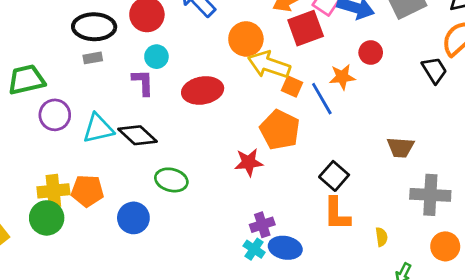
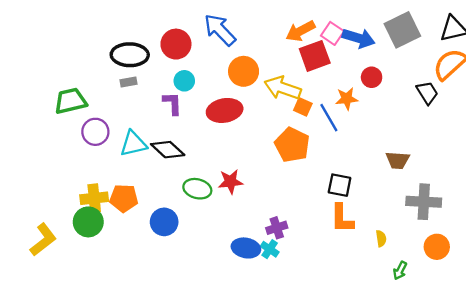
orange circle: (246, 39) -> (244, 71), moved
red star: (249, 162) -> (230, 182), moved
black square: (334, 176) -> (340, 185), turned -30
blue ellipse: (285, 248) -> (246, 248), moved

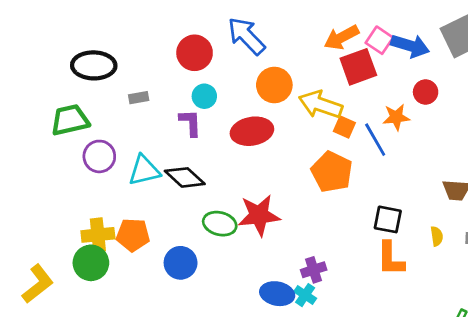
black ellipse: (130, 55) -> (94, 65), moved
red star: (230, 182) -> (259, 215), size x1.4
yellow semicircle: (381, 238) -> (437, 236), moved

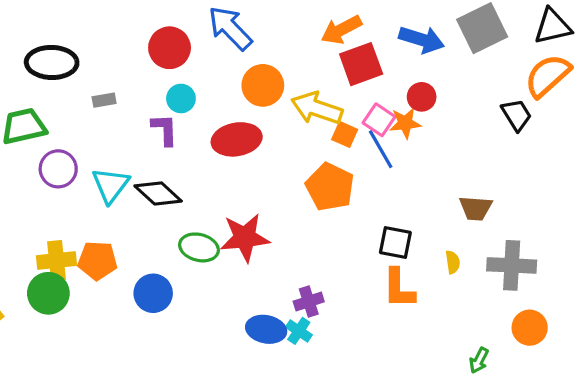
pink square: (379, 40) -> (379, 120), moved
red circle: (426, 92) -> (422, 97), moved
cyan triangle: (144, 170) -> (111, 185), turned -40

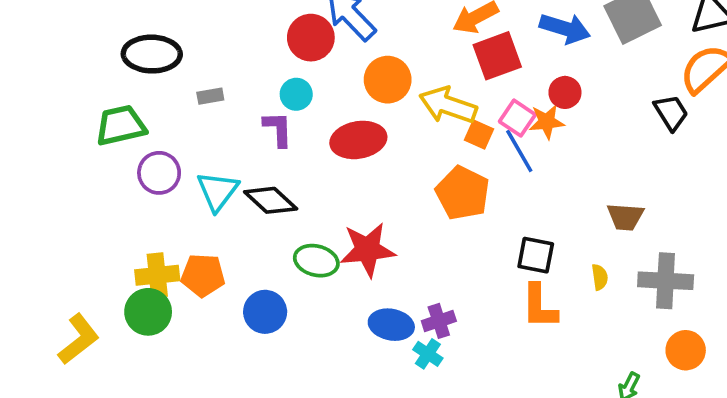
red circle: (170, 48) -> (311, 38), moved
blue ellipse: (266, 329) -> (391, 325), moved

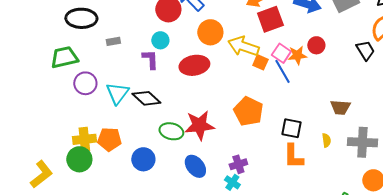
red circle: (565, 92) -> (316, 45), moved
orange pentagon: (463, 193) -> (248, 111), moved
blue ellipse: (391, 325) -> (195, 166), moved, turned 40

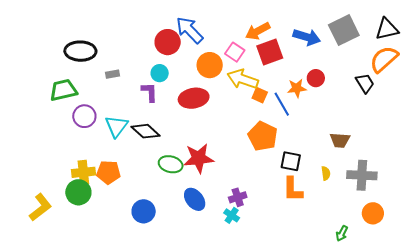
pink square: (281, 53) -> (235, 52), moved
orange pentagon: (248, 111) -> (263, 136), moved
blue circle: (143, 159) -> (144, 211), moved

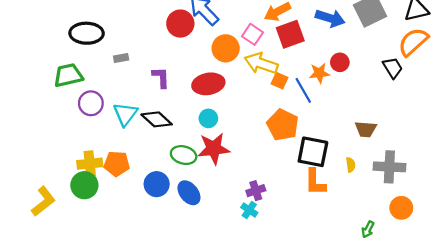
cyan circle: (160, 73) -> (208, 118), moved
black square: (291, 161) -> (313, 152), size x1.4
blue ellipse: (195, 199) -> (189, 193), moved
blue circle: (144, 211) -> (157, 184), moved

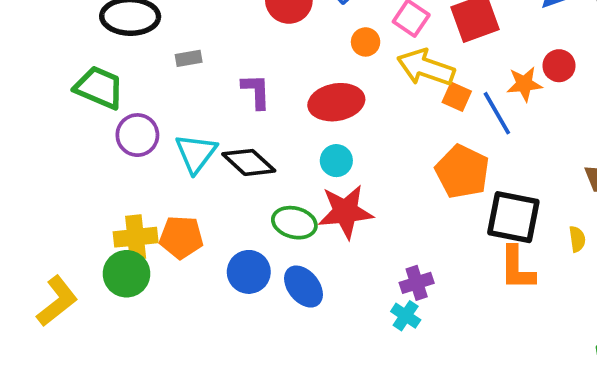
orange circle: (226, 48) -> (366, 42), size x0.6
green trapezoid: (68, 75) -> (99, 88), turned 36

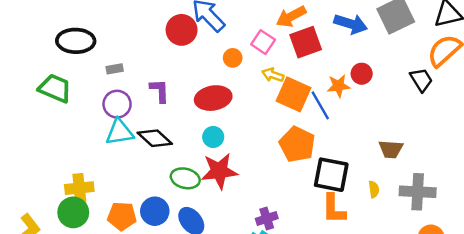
yellow arrow: (426, 68) -> (273, 75), size x0.6
orange square: (457, 97) -> (293, 94), size x1.8
purple circle: (137, 135) -> (117, 104), moved
cyan triangle: (196, 153) -> (119, 132), turned 44
orange pentagon: (181, 237) -> (122, 216), moved

